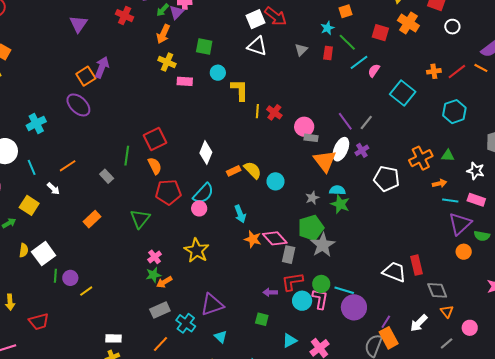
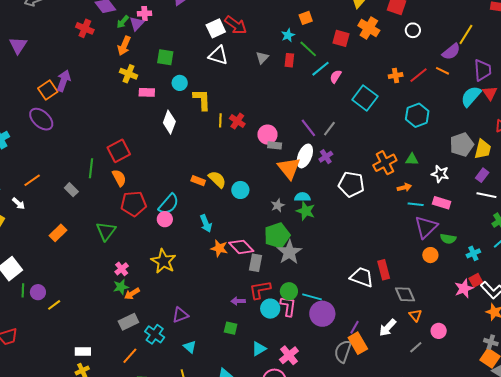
purple triangle: (78, 24) -> (18, 45), moved
white diamond: (206, 153) -> (169, 122), moved
orange rectangle: (234, 171) -> (198, 181), turned 48
purple triangle: (212, 305) -> (180, 315), size x0.7

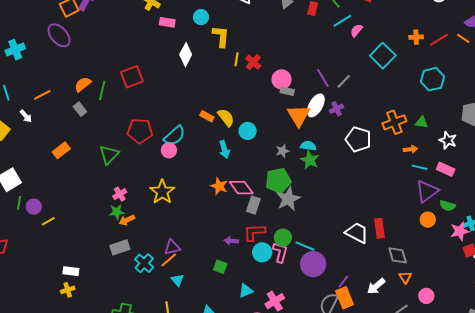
orange semicircle: (119, 178) -> (83, 84), moved, turned -108
cyan arrow: (206, 224) -> (224, 149), moved
pink star: (464, 288) -> (460, 231), moved
orange line: (130, 356) -> (169, 260), moved

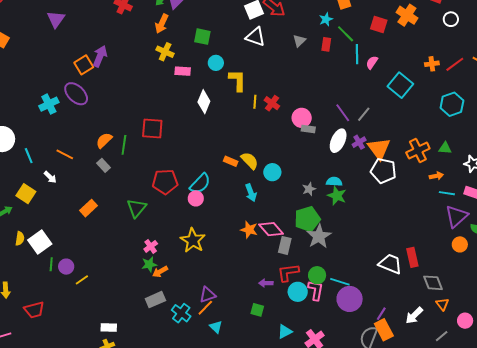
cyan line: (342, 21) -> (357, 54), turned -54
cyan cross: (15, 50) -> (49, 104), moved
red square: (132, 77) -> (152, 128), turned 30
orange line: (42, 95) -> (65, 154), turned 60
orange triangle: (299, 116) -> (379, 149), moved

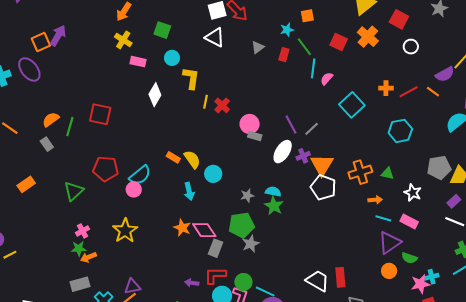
gray star: (319, 236) -> (251, 244), size x0.7

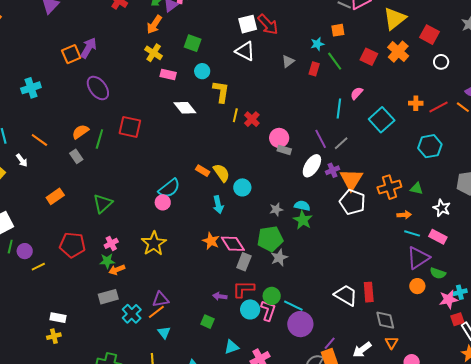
cyan line: (313, 68) -> (339, 108), moved
purple ellipse: (29, 69) -> (98, 88), moved
white diamond: (155, 95) -> (185, 108), turned -70
red pentagon: (106, 169) -> (72, 245), moved

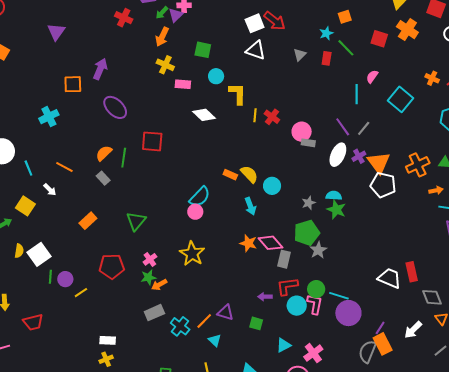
orange square: (71, 54) -> (73, 84), moved, turned 30
orange cross: (416, 103) -> (432, 78), turned 32
purple triangle: (161, 299) -> (225, 313), moved, turned 36

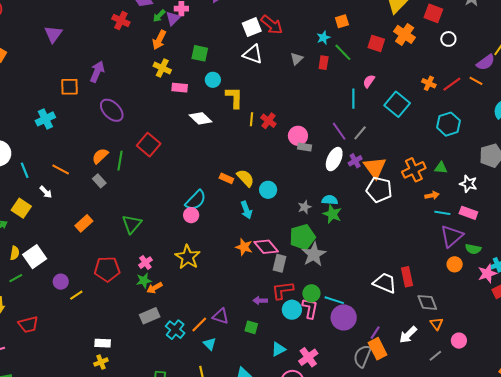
red square: (152, 141) -> (149, 145), turned 35
gray star: (318, 250) -> (314, 254), size x1.4
green line: (50, 277) -> (16, 278), moved, turned 56

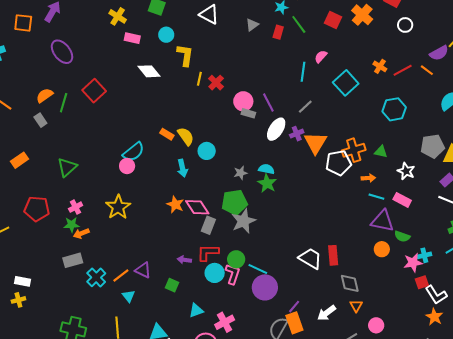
purple line: (339, 131) -> (268, 102), moved
white pentagon: (379, 190) -> (338, 163), moved, turned -30
purple triangle: (452, 236) -> (382, 221), turned 45

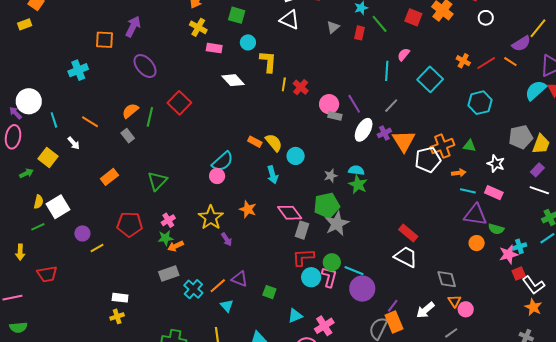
orange star: (175, 205) -> (248, 209), moved
red rectangle: (333, 255) -> (408, 233), moved, turned -42
purple arrow: (184, 260) -> (227, 239), moved, turned -128
pink circle: (376, 325) -> (466, 309), moved

